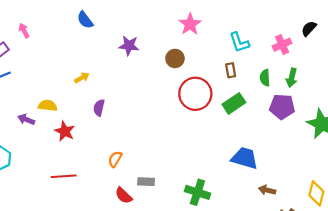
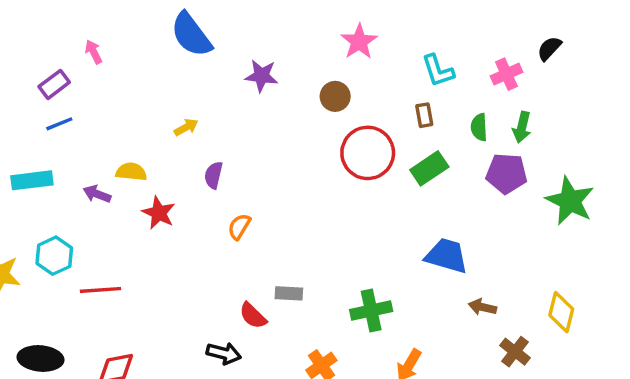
blue semicircle: (85, 20) -> (191, 35), size x1.6
orange semicircle: (115, 159) -> (239, 227), moved
red line: (64, 176) -> (100, 290), moved
green cross: (197, 192) -> (371, 311), turned -30

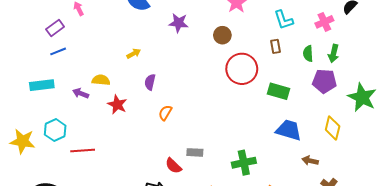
green rectangle: (429, 168) -> (278, 91), moved, turned 50
yellow diamond: (561, 312) -> (333, 128), moved

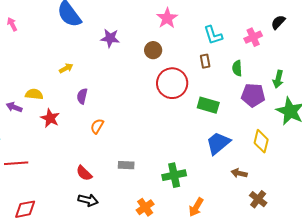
green arrow: (334, 54) -> (278, 79), moved
blue trapezoid: (289, 130) -> (218, 143), turned -56
red semicircle: (173, 166) -> (84, 173), moved

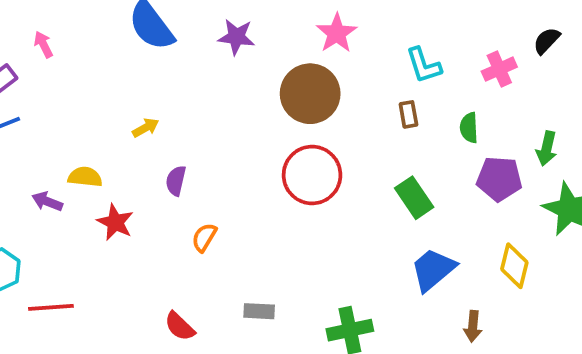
purple star: (110, 38) -> (236, 37), moved
brown circle: (153, 50) -> (310, 94), size x1.8
red circle: (172, 83) -> (312, 175), moved
green rectangle: (208, 105) -> (414, 198), turned 40
brown arrow: (239, 173) -> (473, 326), turned -98

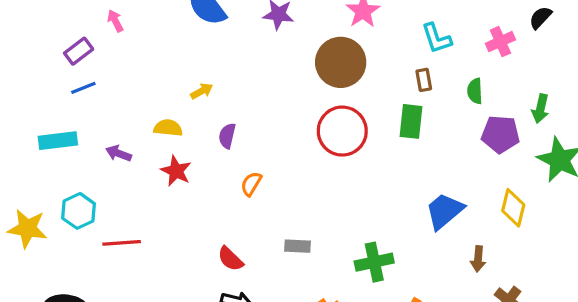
yellow semicircle: (85, 177) -> (168, 128), moved
green rectangle: (414, 198) -> (411, 121), moved, turned 40

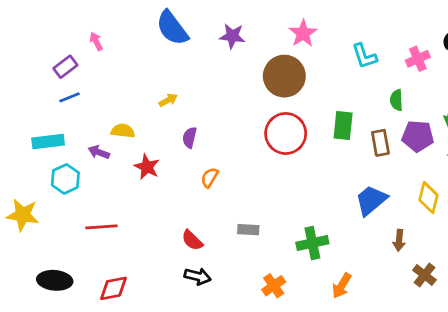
brown rectangle: (424, 80) -> (380, 143), moved, size x1.4
yellow semicircle: (168, 128) -> (123, 131), moved
cyan hexagon: (79, 211) -> (65, 179), moved

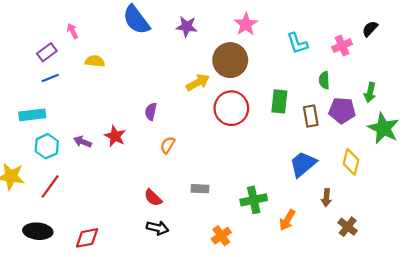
yellow arrow: (168, 100) -> (198, 82), moved, size x1.5
yellow semicircle: (123, 131) -> (95, 61), moved
purple arrow: (99, 152) -> (83, 142), moved
red line: (101, 227) -> (50, 186), moved, turned -50
orange arrow: (342, 286) -> (287, 220), moved

